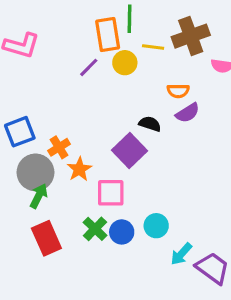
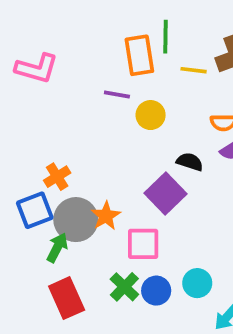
yellow circle: (125, 63) -> (151, 115), moved
purple line: (89, 67) -> (117, 94), turned 55
blue square: (20, 132) -> (35, 210), moved
orange cross: (59, 147) -> (57, 177), moved
gray circle: (35, 172) -> (76, 220), moved

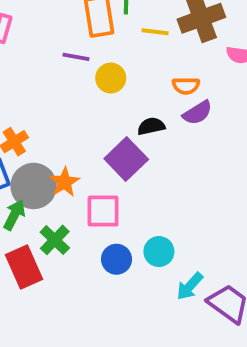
black semicircle: (190, 162) -> (151, 126), turned -30
green cross: (124, 287) -> (55, 240), moved

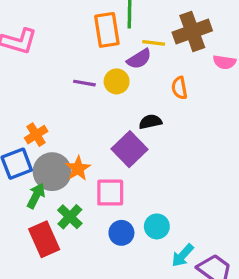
purple line: (76, 57) -> (84, 83), moved
orange semicircle: (186, 86) -> (179, 88), turned 80
purple semicircle: (197, 113) -> (139, 59), moved

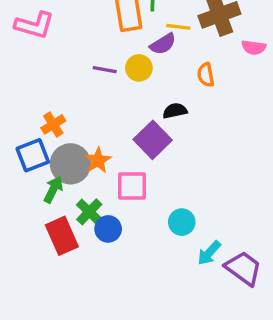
blue circle: (121, 233) -> (108, 229), moved

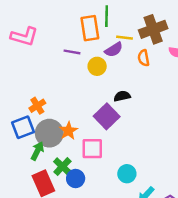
purple line: (105, 70) -> (72, 52), moved
orange semicircle: (206, 75) -> (144, 58), moved

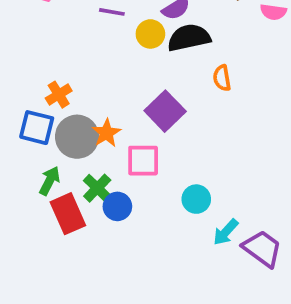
orange semicircle: (144, 58) -> (222, 78), moved
black semicircle: (122, 96) -> (189, 38), moved, size x1.6
blue square: (23, 127) -> (37, 128), turned 35
green arrow: (37, 151) -> (50, 181), moved

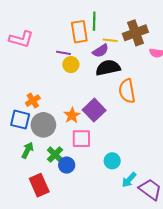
yellow circle: (150, 34) -> (71, 65), moved
orange semicircle: (222, 78) -> (127, 91), size x1.6
orange star: (106, 133) -> (72, 115), moved
red rectangle: (68, 214) -> (39, 185), moved

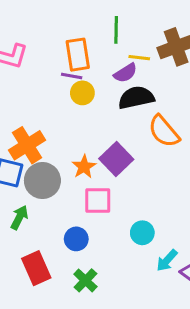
orange rectangle: (79, 32) -> (78, 55), moved
orange semicircle: (127, 91) -> (164, 131), turned -30
orange cross: (33, 101) -> (27, 145), size x1.6
green cross: (55, 154) -> (85, 280), moved

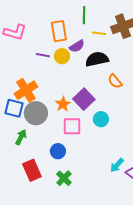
purple semicircle: (125, 73) -> (77, 46), moved
purple line: (72, 76) -> (43, 55), moved
orange semicircle: (164, 131) -> (115, 81), size x0.7
cyan circle: (142, 233) -> (101, 119), moved

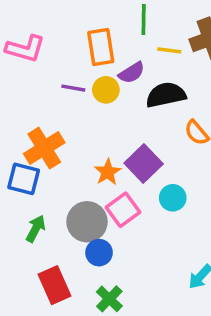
gray circle: (36, 113) -> (87, 222), moved
pink square: (72, 126) -> (123, 210), turned -36

